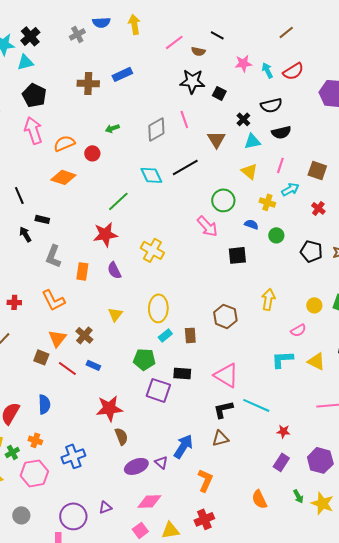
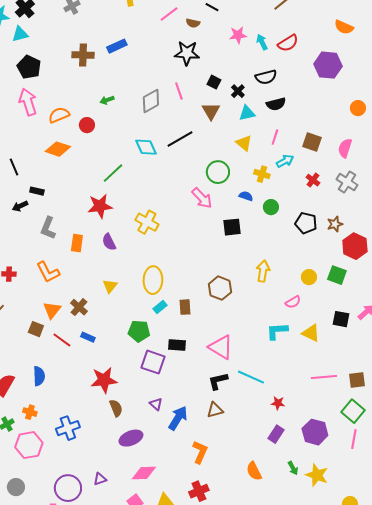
black square: (219, 93) -> (214, 82), moved
black arrow: (25, 234) -> (20, 206), turned -84
purple triangle: (161, 462) -> (156, 404), moved

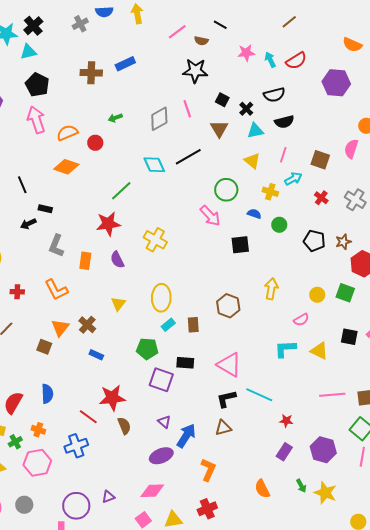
pink semicircle: (345, 148) -> (351, 149), moved
red line: (62, 340) -> (88, 417), moved
purple ellipse: (131, 438) -> (161, 456), moved

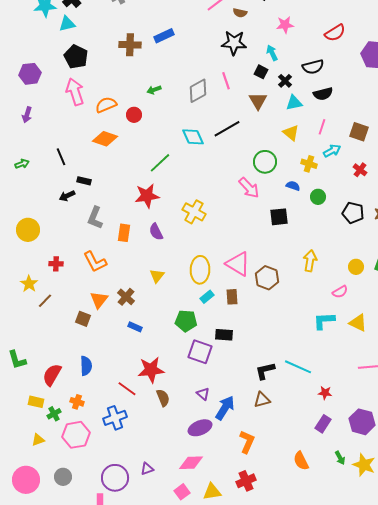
cyan arrow: (270, 60) -> (272, 53), moved
pink triangle: (229, 365) -> (238, 264), moved

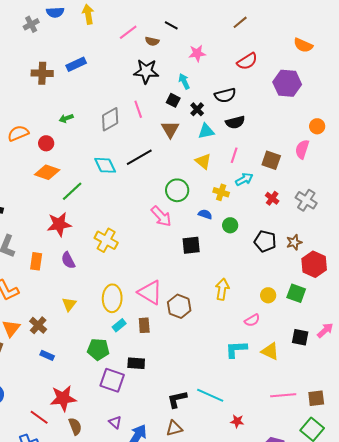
orange diamond: (105, 139) -> (47, 172), moved

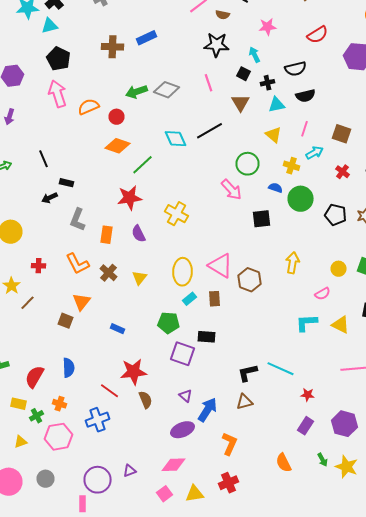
black cross: (197, 109) -> (268, 83), turned 32
green arrow: (66, 118) -> (136, 92), size x1.5
gray diamond: (110, 119) -> (166, 90), moved, turned 50
green circle: (230, 225) -> (300, 199), size x1.6
brown cross: (38, 325) -> (108, 273), moved

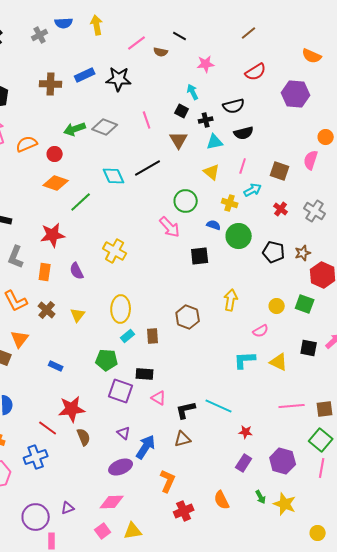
black star: (216, 45) -> (119, 79), moved
red star: (130, 198) -> (53, 235), moved
pink triangle: (220, 266) -> (159, 398), moved, size x0.6
red cross: (228, 483) -> (184, 511), moved
pink rectangle: (82, 504) -> (52, 541), moved

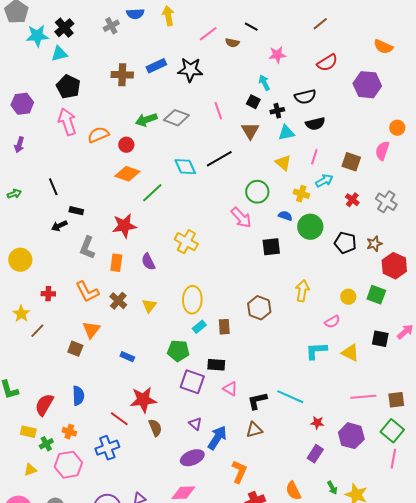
purple hexagon: (283, 461) -> (351, 436), moved

